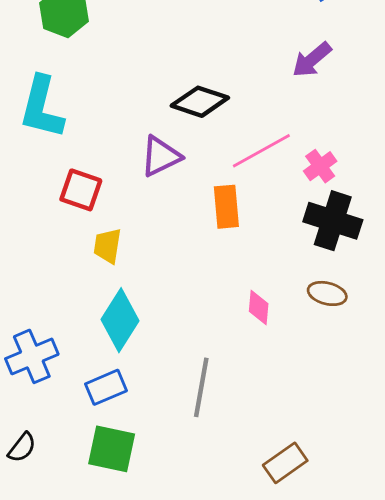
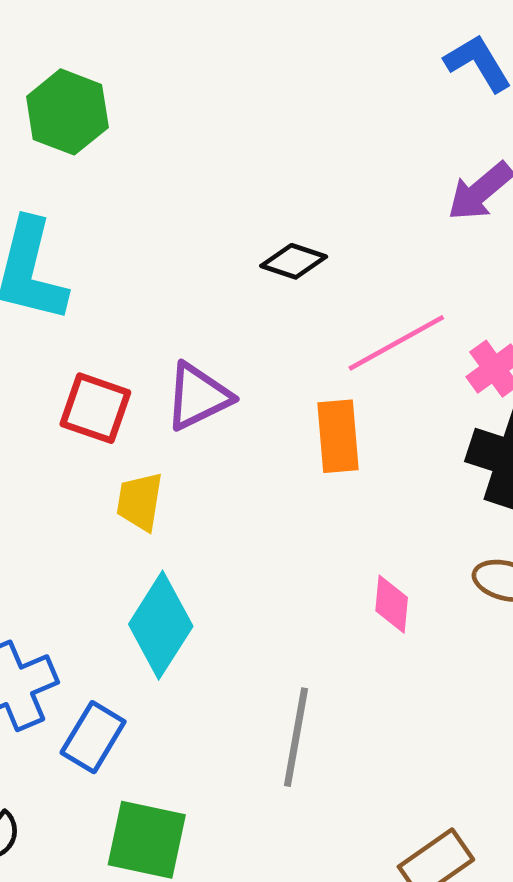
black diamond: (200, 102) -> (294, 261), size x0.7
purple triangle: (161, 156) -> (198, 397), moved
blue rectangle: (106, 387) -> (93, 737), moved, turned -36

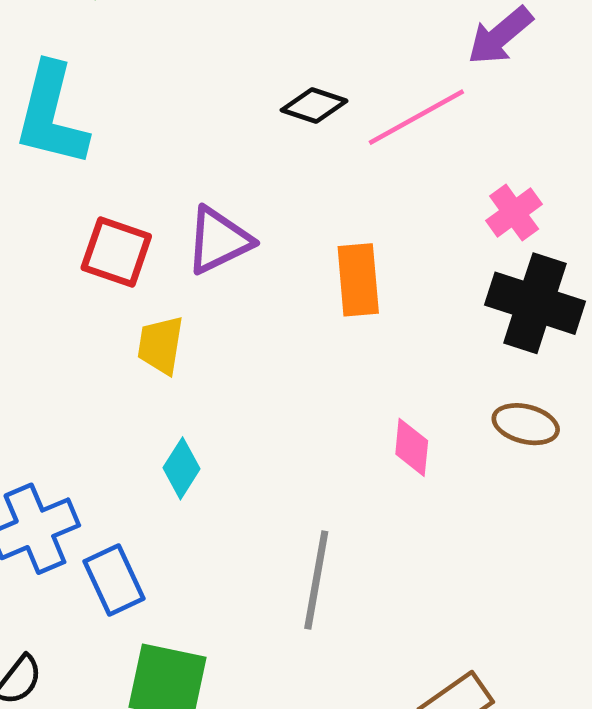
pink line: (396, 343) -> (416, 117), moved
cyan diamond: (161, 625) -> (181, 468), size x0.6
blue rectangle: (93, 737) -> (114, 580), turned -56

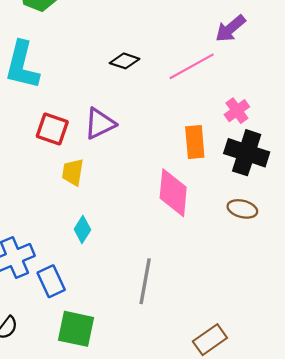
black diamond: (314, 106) -> (125, 61), moved
orange rectangle: (358, 280) -> (195, 142), moved
pink diamond: (412, 447) -> (173, 193), moved, size x1.8

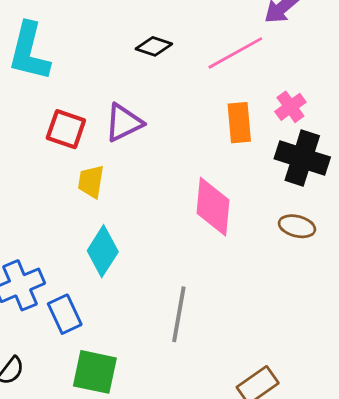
orange rectangle: (195, 142) -> (239, 123), moved
cyan diamond: (82, 229) -> (103, 251), size x1.5

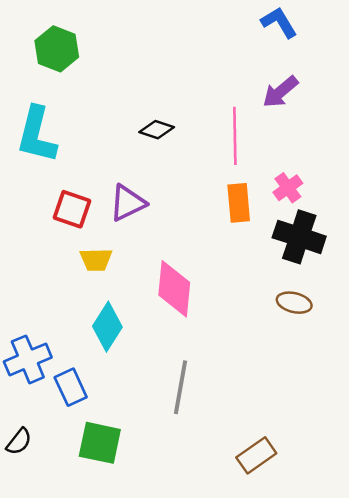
pink line: (235, 53) -> (235, 136), turned -62
yellow trapezoid: (91, 182) -> (96, 260), turned -100
pink diamond: (213, 207) -> (174, 289), moved

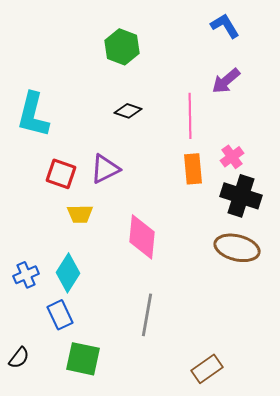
green hexagon: (57, 49) -> (122, 47), moved
brown ellipse: (294, 303) -> (237, 248), size x1.6
cyan diamond: (107, 327) -> (68, 273), moved
blue cross: (28, 359) -> (26, 275), moved, size x0.7

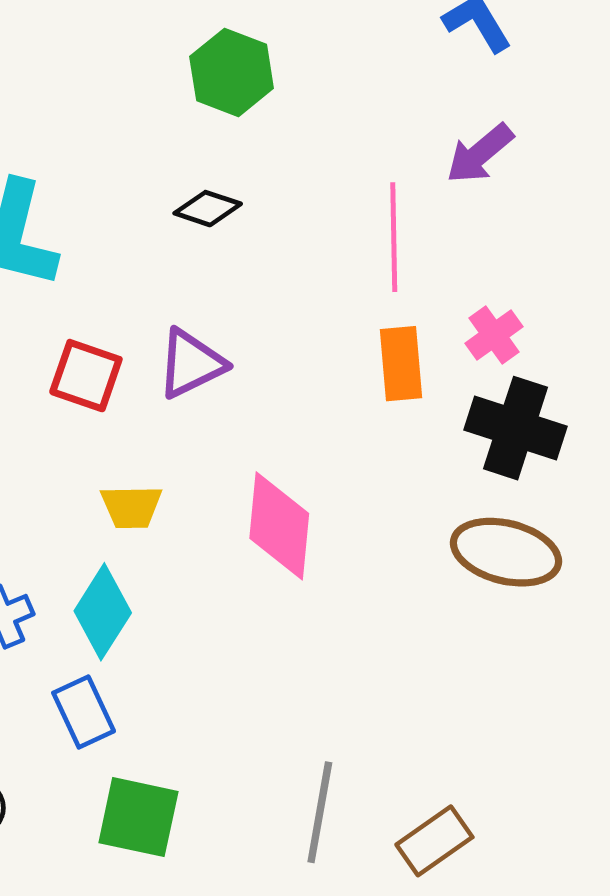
black diamond: (128, 111) -> (208, 209), moved
yellow trapezoid: (80, 214) -> (131, 507), moved
gray line: (147, 315) -> (320, 812), moved

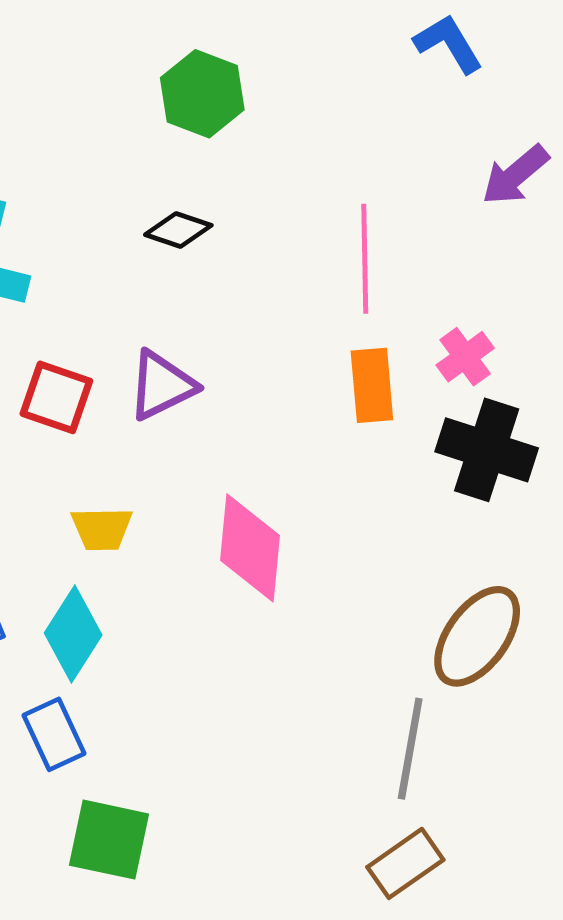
purple arrow: (480, 154) -> (515, 175), moved
brown ellipse: (506, 552) -> (477, 636), moved, turned -68
gray line: (320, 812) -> (410, 749), moved

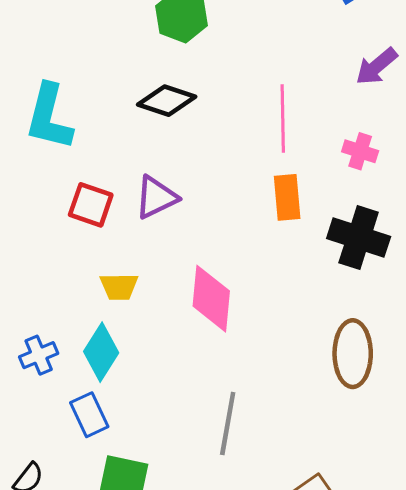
black diamond: (178, 230) -> (167, 101), size x1.4
pink cross: (465, 357) -> (360, 151), moved, turned -36
brown ellipse: (477, 636) -> (353, 354), turned -36
gray line: (410, 749) -> (228, 424), moved

